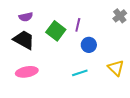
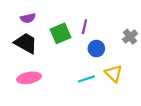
gray cross: (120, 16) -> (130, 37), moved
green square: (56, 31) -> (61, 33), turned 30
yellow triangle: (116, 68) -> (114, 73), moved

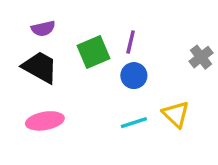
blue circle: (96, 49) -> (134, 76), moved

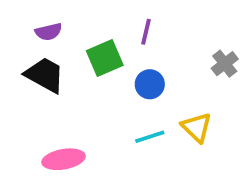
purple line: (131, 42) -> (146, 32), moved
pink ellipse: (45, 121) -> (64, 159), moved

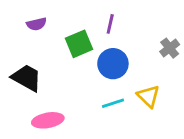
black trapezoid: (45, 75) -> (27, 78), moved
blue circle: (150, 84) -> (113, 64), size x1.4

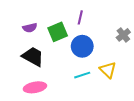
purple semicircle: (36, 24) -> (30, 28), moved
black trapezoid: (27, 78) -> (33, 57), moved

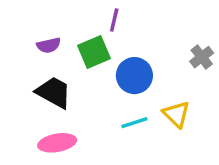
purple line: (80, 17) -> (114, 20), moved

